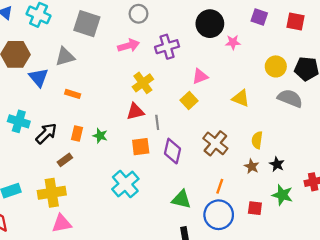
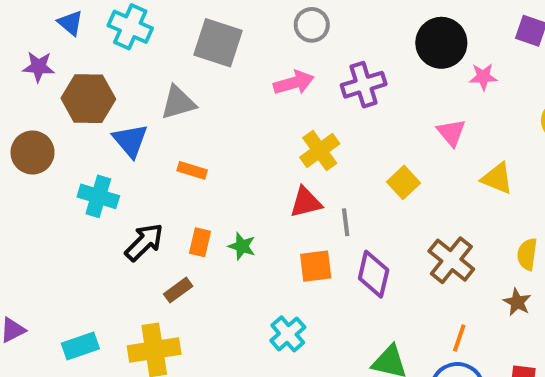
pink triangle: (200, 76) -> (451, 133), moved, turned -49
cyan cross: (19, 121) -> (98, 196), moved
cyan cross: (125, 184) -> (288, 334), size x0.7

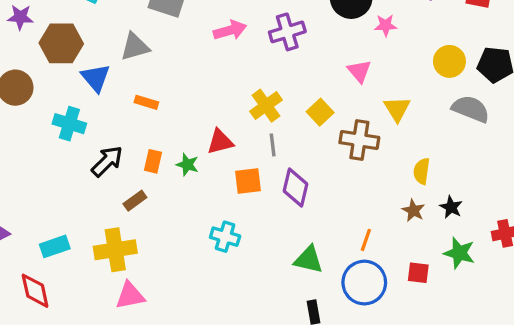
yellow cross: (320, 150) -> (266, 106), moved
yellow triangle: (497, 178) -> (397, 109), turned 36
red triangle: (306, 202) -> (220, 142), moved
brown cross: (451, 260) -> (359, 140), moved, turned -30
cyan cross: (288, 334) -> (225, 237), turned -32

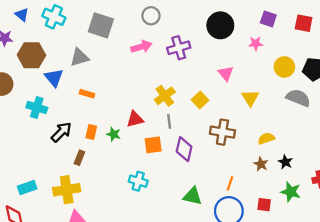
pink star: (386, 25) -> (256, 43), moved
brown cross: (359, 140) -> (222, 132), moved
yellow semicircle: (422, 171) -> (266, 138), turned 63
brown rectangle: (135, 201) -> (79, 158), turned -32

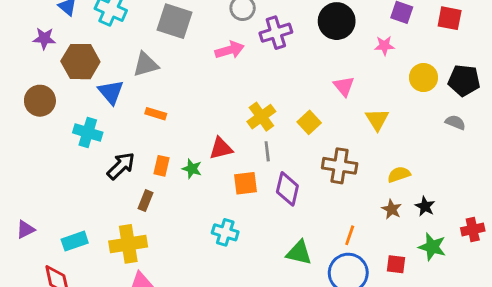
purple cross: (179, 48) -> (276, 33), moved
gray semicircle: (298, 98) -> (455, 122), moved, size x0.6

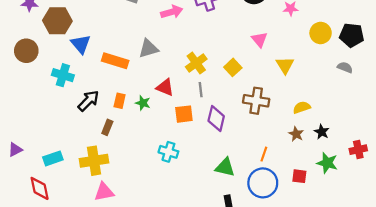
gray triangle: (146, 64) -> (148, 49), moved
orange rectangle: (156, 114) -> (115, 61), size x1.6
red triangle: (221, 148) -> (165, 87), turned 36

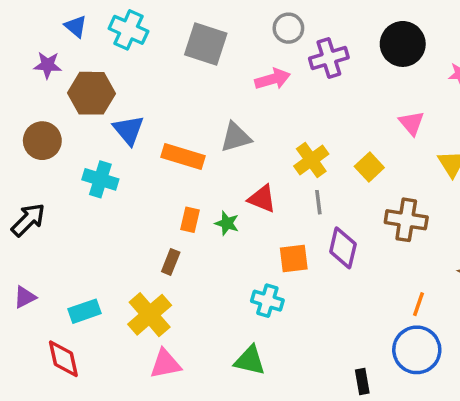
black arrow: (88, 101) -> (28, 220), moved
orange square: (184, 114) -> (294, 258), moved
yellow cross: (94, 161) -> (150, 315), turned -32
green triangle: (225, 167) -> (250, 360), moved

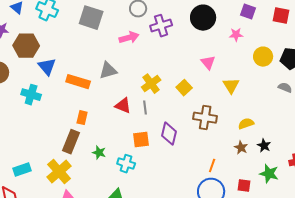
gray line: (318, 202) -> (145, 108), moved
green star: (227, 223) -> (99, 153), moved
brown rectangle: (171, 262) -> (71, 142), size x1.6

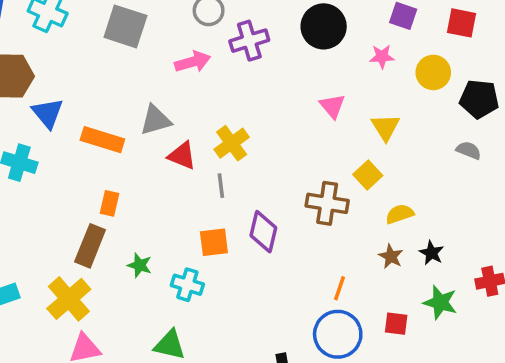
yellow circle: (263, 57) -> (433, 72), moved
yellow triangle: (231, 86) -> (385, 127), moved
yellow square: (184, 88) -> (368, 175), moved
red triangle: (123, 106) -> (182, 156), moved

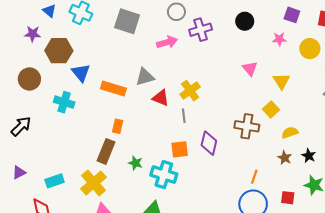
black circle: (324, 26) -> (245, 21), size x0.7
cyan cross: (187, 285) -> (164, 175), size x1.4

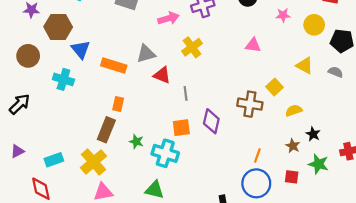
pink triangle: (250, 68) -> (253, 45), turned -42
yellow triangle: (281, 81) -> (304, 66), moved, turned -30
yellow cross: (190, 91) -> (192, 47), moved
brown star: (285, 158) -> (293, 146), moved

